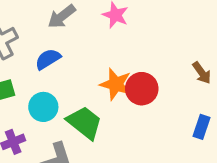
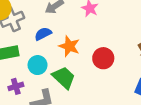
orange star: (116, 84) -> (69, 46), moved

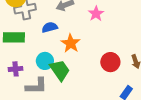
red circle: (103, 58) -> (110, 62), moved
cyan circle: (38, 65) -> (45, 61), moved

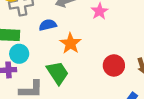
cyan circle: (45, 61) -> (19, 54), moved

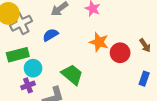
orange star: (70, 43) -> (99, 42), moved

